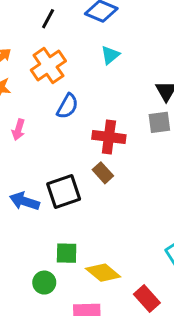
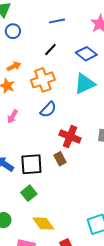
cyan triangle: (110, 55) -> (85, 84), size x1.6
green square: (67, 253) -> (29, 193), moved, turned 35

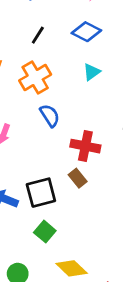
cyan triangle: (85, 84) -> (92, 72), size x0.6
blue semicircle: (48, 110) -> (50, 116), turned -66

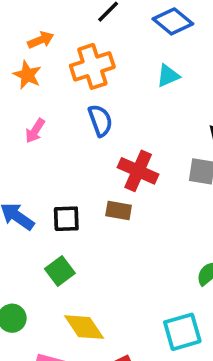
brown rectangle: (78, 178) -> (119, 211), turned -54
black square: (41, 193) -> (66, 219), size x0.7

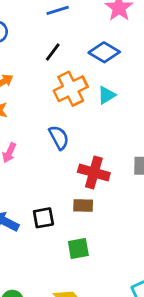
orange cross: (92, 66) -> (71, 89), moved
green square: (60, 271) -> (78, 248), moved, turned 35

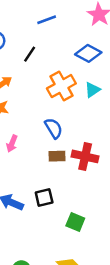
black line: (53, 52) -> (30, 54), moved
brown rectangle: (83, 206) -> (57, 156), moved
green square: (78, 248) -> (75, 222), turned 36

